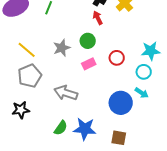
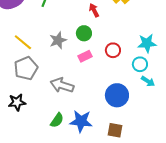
cyan arrow: (142, 93) -> (148, 81), moved

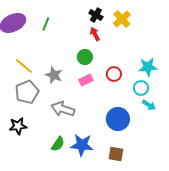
gray star: (58, 40) -> (54, 75), moved, turned -30

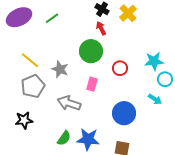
green line: (46, 24) -> (52, 18), turned 32
green circle: (85, 57) -> (91, 51), size x1.5
pink rectangle: (86, 80) -> (92, 84), moved, turned -48
cyan circle: (141, 88) -> (165, 79), moved

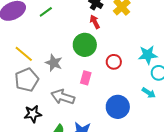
black star: (24, 120) -> (33, 114), moved

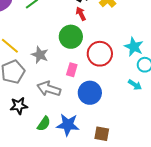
cyan star: (148, 55) -> (134, 47), turned 30
red circle: (114, 62) -> (100, 54), size x1.6
blue circle: (118, 107) -> (90, 93), moved

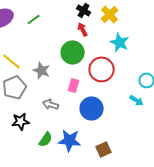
cyan star: (134, 47) -> (120, 42), moved
gray arrow: (49, 89) -> (51, 104), size x0.7
brown square: (102, 134) -> (104, 149), turned -35

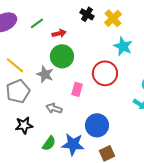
red arrow: (83, 29) -> (59, 33), moved, turned 104
green circle: (73, 52) -> (62, 56), moved
blue circle: (92, 108) -> (97, 125), moved

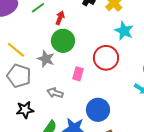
red arrow: (59, 33) -> (60, 18), turned -56
gray pentagon: (18, 91) -> (19, 76), turned -30

